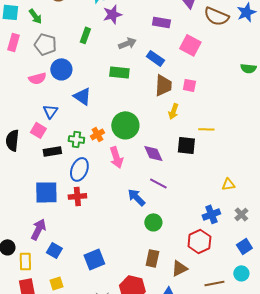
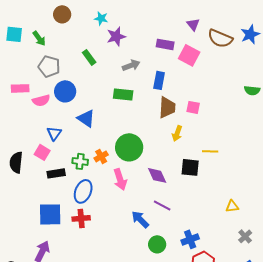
green rectangle: (85, 35) -> (89, 57), turned -56
pink rectangle: (13, 42) -> (20, 88), moved, turned 72
pink square: (190, 45) -> (189, 55), moved
blue rectangle: (155, 58) -> (159, 80), turned 66
blue cross: (211, 214) -> (190, 239), moved

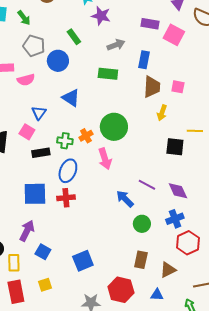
purple star: (116, 36) -> (101, 16), turned 30
blue circle: (65, 91) -> (58, 61), moved
purple diamond: (157, 175) -> (178, 191), moved

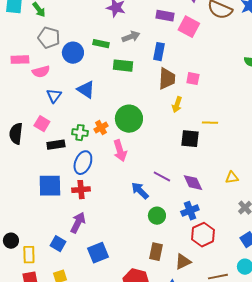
green rectangle: (74, 37) -> (101, 44), moved, turned -42
blue triangle: (39, 113) -> (54, 96), moved
purple arrow: (27, 231) -> (78, 223), moved

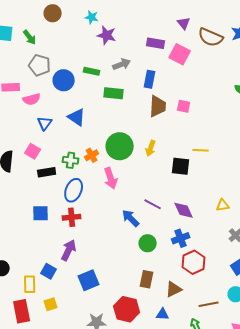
yellow arrow: (177, 105) -> (151, 148), moved
blue square: (50, 186) -> (41, 213), size x0.7
yellow rectangle: (29, 255) -> (30, 284), moved

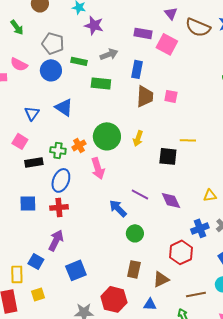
gray pentagon: (40, 65) -> (53, 43), moved
pink semicircle: (32, 99) -> (19, 64), moved, turned 42
blue cross: (181, 238) -> (200, 228), moved

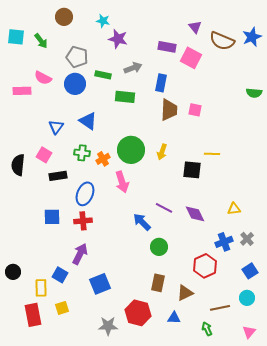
green cross: (58, 150) -> (82, 153), moved

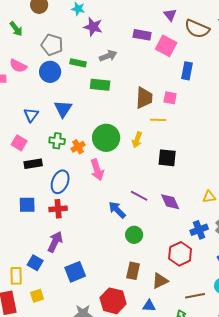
blue rectangle: (161, 83) -> (187, 71), moved
blue triangle: (88, 121) -> (63, 109), turned 30
yellow line: (212, 154) -> (158, 120), moved

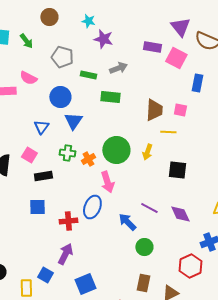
purple triangle: (170, 15) -> (180, 27), size x1.5
blue circle: (50, 72) -> (60, 97), moved
blue ellipse: (60, 182) -> (92, 207), moved
blue square: (27, 205) -> (37, 207), moved

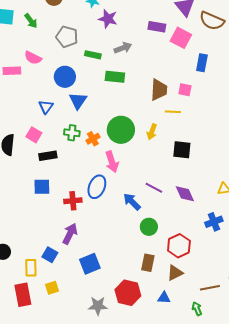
red hexagon: (190, 266) -> (179, 246), moved

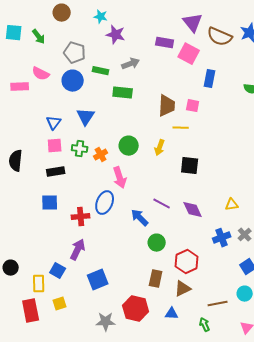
blue circle: (65, 77) -> (73, 81), moved
green circle: (121, 130) -> (129, 146), size x0.7
pink square: (34, 135) -> (55, 146), moved, turned -35

